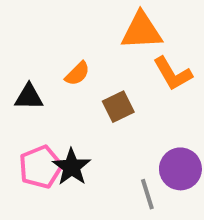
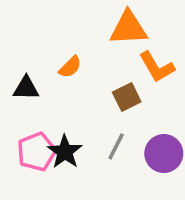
brown square: (118, 107) -> (127, 97), moved
gray line: (147, 194) -> (116, 146), moved, turned 44

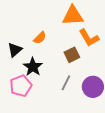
black triangle: (26, 88) -> (15, 50), turned -42
black star: (65, 152) -> (33, 67), moved

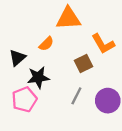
orange triangle: (73, 16) -> (68, 18), moved
black star: (33, 67) -> (38, 77), turned 30

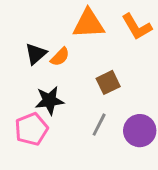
orange L-shape: (103, 44) -> (137, 27), moved
black triangle: (17, 58) -> (36, 54), moved

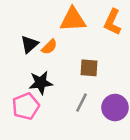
orange L-shape: (137, 27) -> (113, 22), turned 55
brown square: (108, 82) -> (89, 68), turned 30

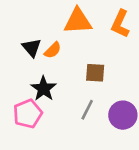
black triangle: (30, 44) -> (32, 48), turned -30
black star: (41, 83) -> (44, 89), turned -30

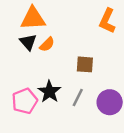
orange triangle: (78, 21) -> (33, 18), moved
black star: (44, 89) -> (49, 92), moved

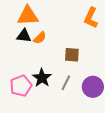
black triangle: (28, 42) -> (24, 36), turned -42

